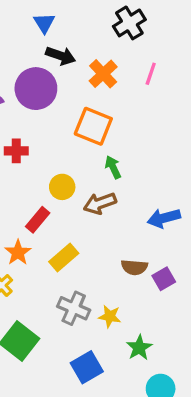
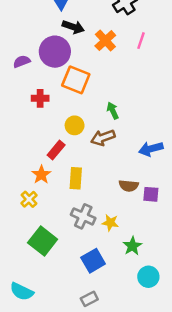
orange square: (93, 126) -> (76, 80), moved
yellow rectangle: (64, 257) -> (76, 178), turned -45
purple square: (164, 279) -> (151, 194), turned 35

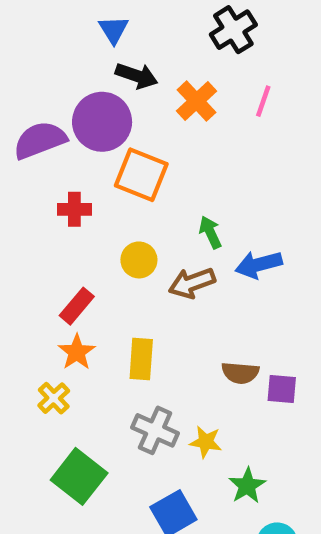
purple semicircle: (22, 61) -> (40, 140), size x1.6
blue arrow: (151, 149) -> (259, 265), moved
red rectangle: (56, 150) -> (77, 306), moved

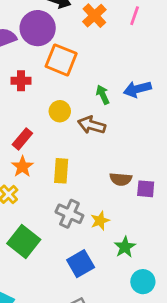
blue arrow: (259, 265) -> (137, 89), moved
brown arrow: (192, 283) -> (92, 125), turned 36
yellow star: (206, 442) -> (100, 221), turned -30

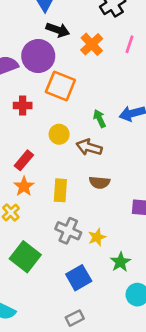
brown semicircle: (121, 179) -> (100, 182), moved

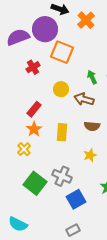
red cross: (23, 106) -> (33, 67), turned -32
gray cross: (68, 231) -> (62, 176), moved
yellow star: (97, 237) -> (90, 155), moved

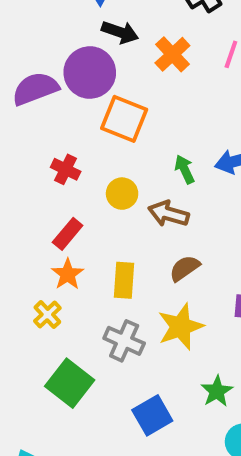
red cross: (33, 67) -> (66, 169), moved, turned -32
brown semicircle: (92, 126) -> (185, 268), turned 140
yellow star: (90, 155) -> (181, 327), size x1.6
gray cross: (62, 176) -> (124, 341), moved

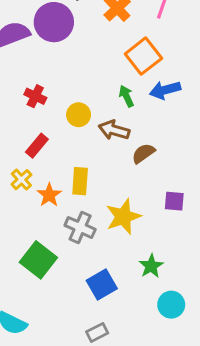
orange square: (124, 119) -> (143, 56), moved, turned 30
brown semicircle: (185, 268) -> (143, 153), moved
orange star: (68, 274) -> (49, 195), moved
yellow cross: (47, 315) -> (21, 180), moved

